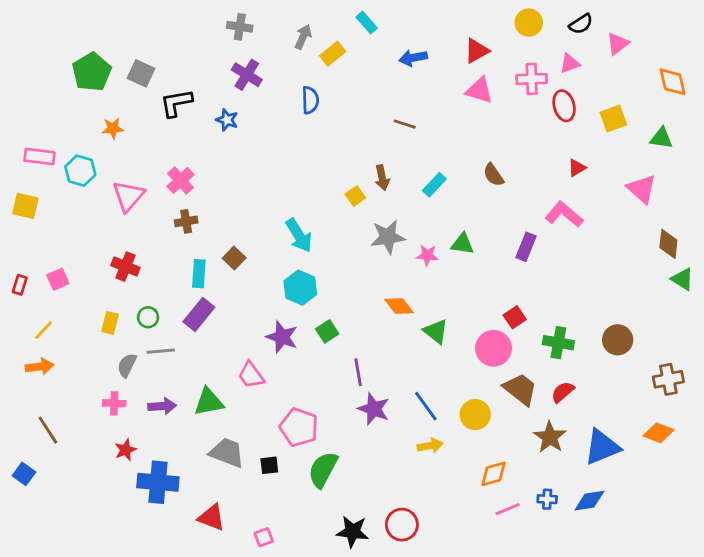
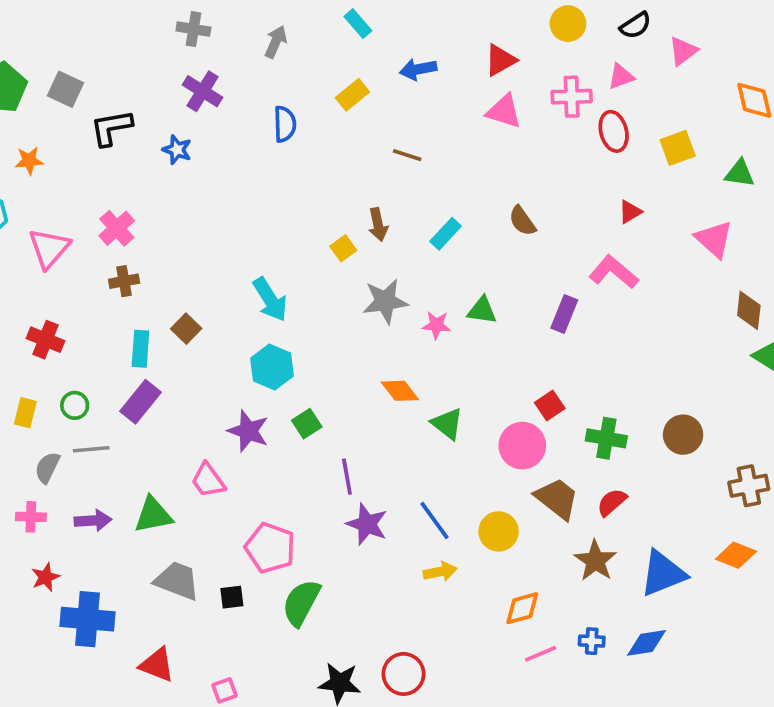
yellow rectangle: (333, 54) -> (352, 95), moved

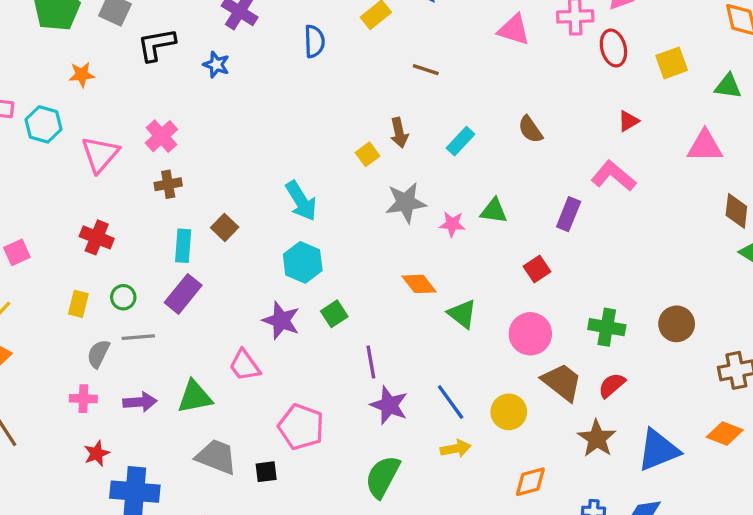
pink triangle: (714, 239) -> (705, 146), turned -42
red square: (550, 405) -> (537, 269), moved
green semicircle: (301, 603) -> (382, 477), moved

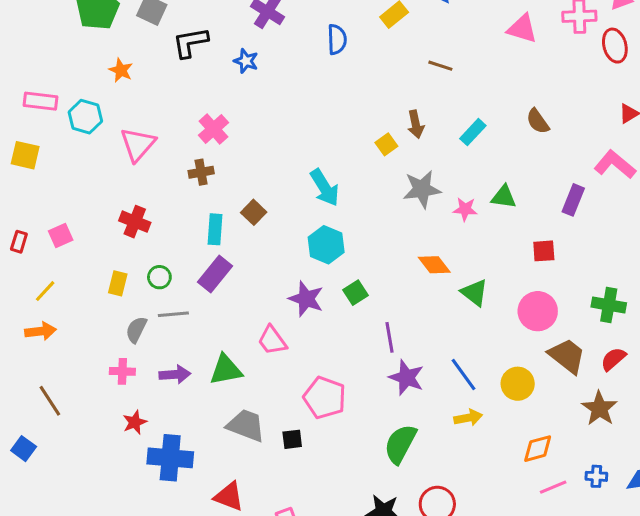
orange star: (82, 75) -> (121, 70), turned 30
pink cross: (161, 136) -> (213, 129), moved
red square: (537, 269) -> (544, 251), turned 30

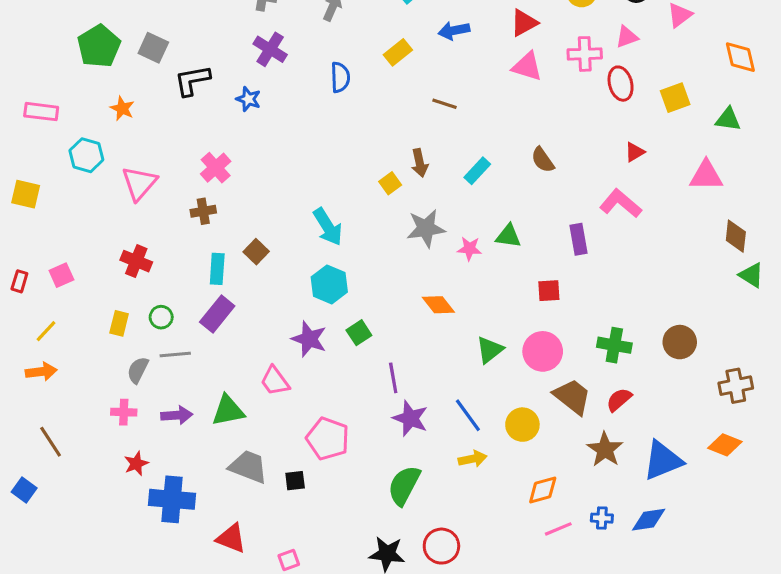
pink rectangle: (41, 101) -> (41, 112), moved
purple rectangle: (573, 200) -> (578, 239), turned -32
green triangle: (474, 293) -> (490, 350), moved, turned 44

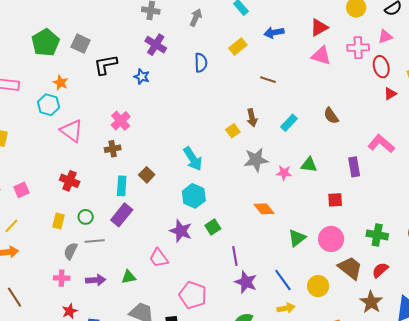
red triangle: (635, 152) -> (390, 94), moved
cyan hexagon: (86, 155) -> (49, 105), moved
pink triangle: (139, 183) -> (72, 131), turned -35
green triangle: (228, 411) -> (129, 277), size x0.7

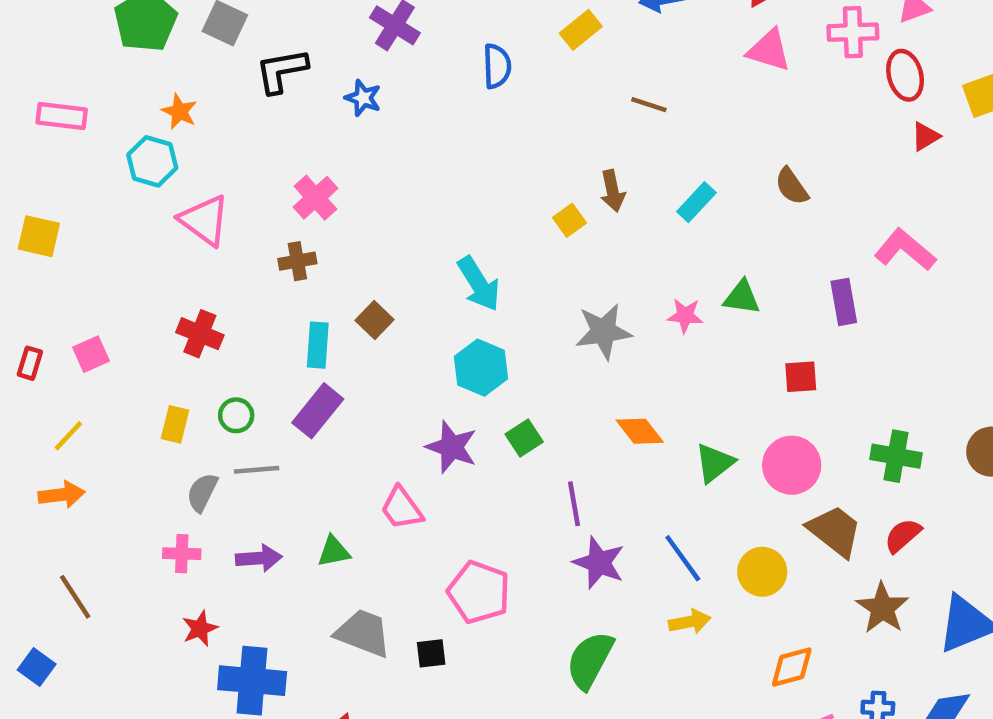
gray star: (256, 160) -> (603, 331), moved
orange diamond: (264, 209) -> (640, 431), moved

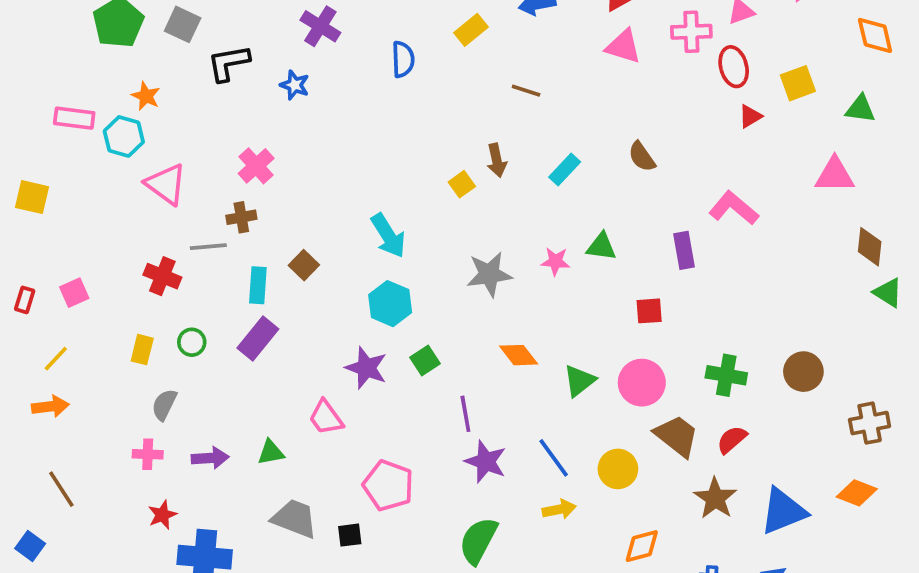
pink rectangle: (62, 116) -> (74, 118), moved
gray line: (257, 470) -> (208, 247), moved

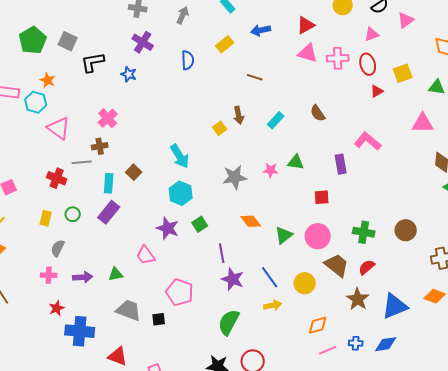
pink cross: (691, 32) -> (338, 58), moved

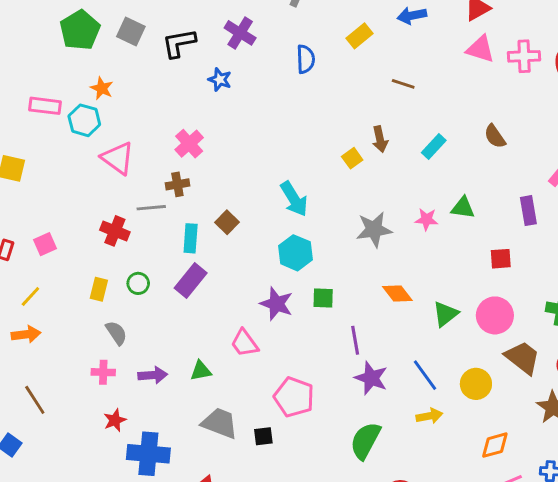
black L-shape: (93, 62) -> (179, 43), moved
green square: (200, 224) -> (323, 298), turned 35
gray semicircle: (58, 248) -> (116, 333), turned 120

